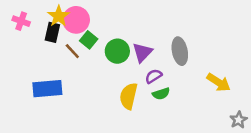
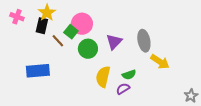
pink circle: (76, 20) -> (82, 24), moved
green circle: (117, 51) -> (88, 49), moved
purple semicircle: (154, 76) -> (123, 89), moved
yellow arrow: (219, 82) -> (160, 62), moved

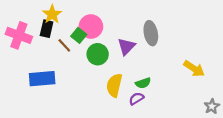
pink cross: (17, 17) -> (19, 35), moved, size x1.6
gray ellipse: (144, 41) -> (151, 33), moved
yellow arrow: (160, 62) -> (194, 69), moved

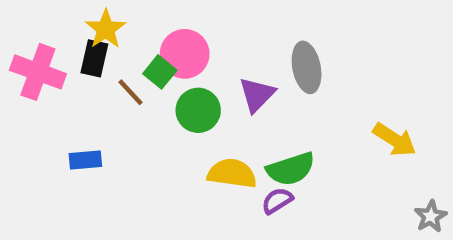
blue rectangle: (42, 79) -> (85, 160), size x0.6
green semicircle: (143, 83) -> (291, 169), size x1.5
yellow semicircle: (114, 85) -> (232, 173), turned 85

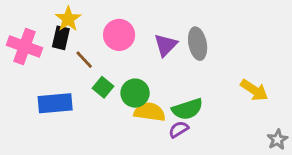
green square: (160, 72) -> (103, 87), moved
purple triangle: (257, 94) -> (166, 45), moved
green circle: (198, 110) -> (135, 93), moved
blue rectangle: (85, 160) -> (55, 103), size x1.6

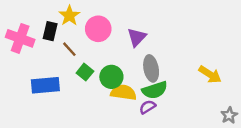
yellow star: (68, 19) -> (69, 16), moved
gray ellipse: (198, 44) -> (151, 68), moved

